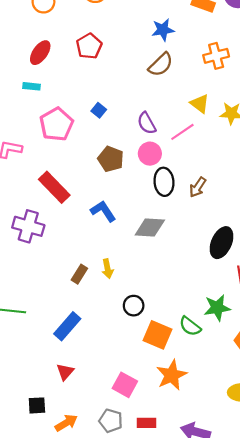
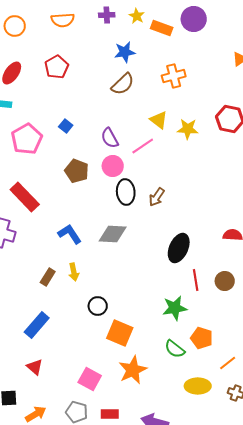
blue L-shape: (103, 211) -> (70, 234), moved
green semicircle: (190, 326) -> (175, 349), moved
red triangle: (65, 372) -> (35, 367), turned -30

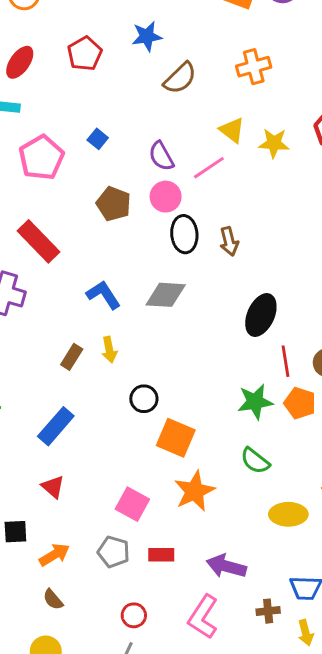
blue star: (125, 52) -> (147, 36), moved
brown arrow: (157, 197) -> (229, 241), turned -48
orange pentagon: (202, 338) -> (300, 403), moved

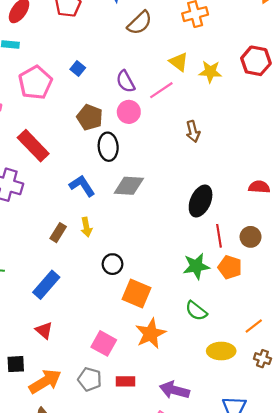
black ellipse: (184, 234) -> (108, 147), moved
brown arrow: (229, 241) -> (193, 131), moved
orange arrow: (54, 555) -> (45, 381), size x1.4

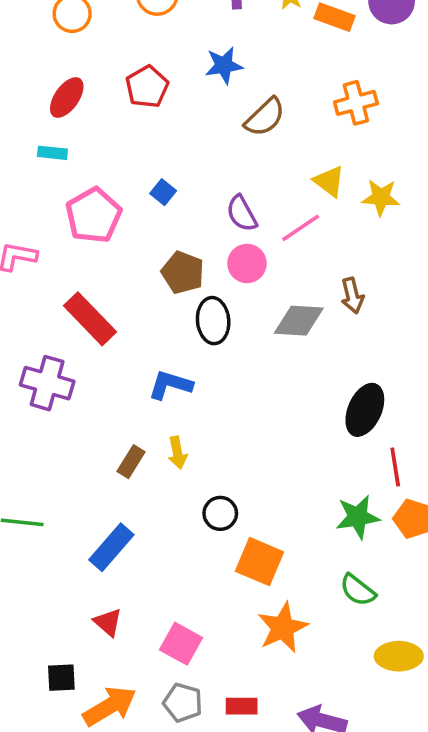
blue L-shape: (82, 186) -> (170, 385), turned -40
gray diamond: (129, 186) -> (299, 321), moved
pink square: (104, 343) -> (181, 644), moved

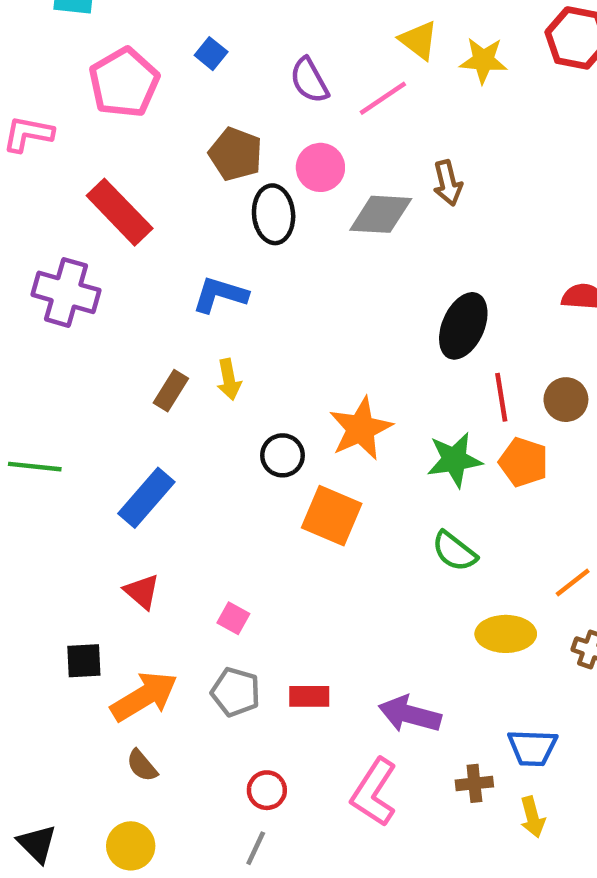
pink circle: (247, 263) -> (320, 167), moved
orange star: (283, 628) -> (361, 429), moved
pink square: (181, 644) -> (233, 618), size x0.6

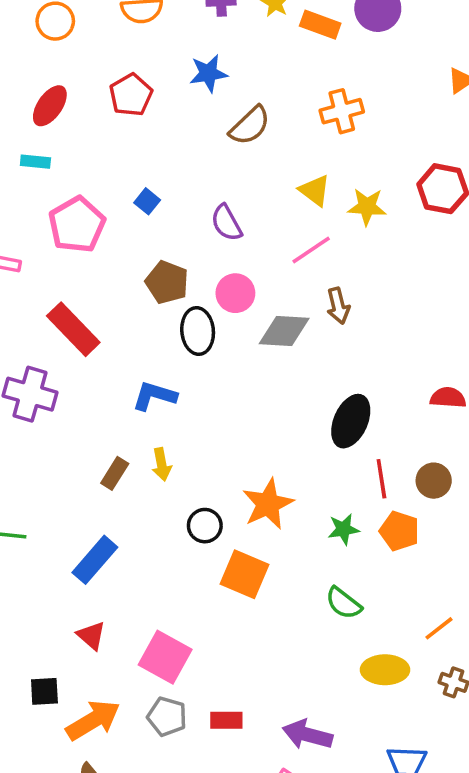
pink line: (383, 98) -> (311, 250), moved
green star: (454, 460) -> (344, 529), size x0.7
pink square: (233, 618) -> (165, 657), size x2.0

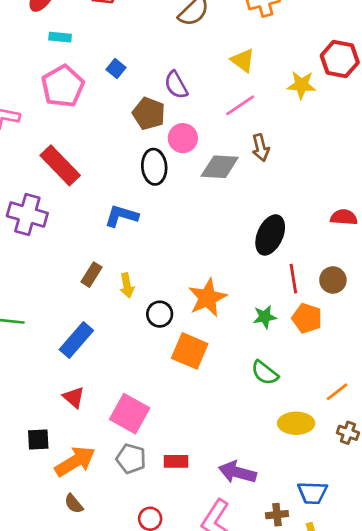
cyan rectangle: (35, 162) -> (60, 37), moved
yellow star: (367, 207) -> (302, 85), moved
brown pentagon: (167, 282) -> (149, 114), moved
yellow arrow: (162, 464) -> (127, 285), moved

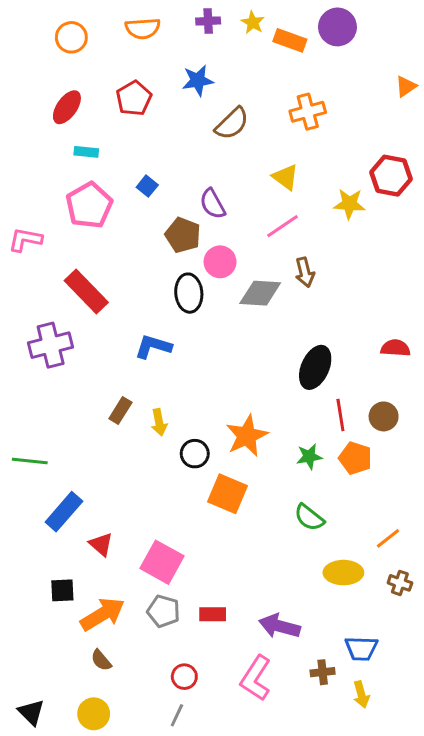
purple cross: (27, 215) -> (51, 345), turned -30
blue rectangle: (76, 340) -> (64, 512), moved

